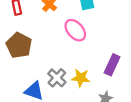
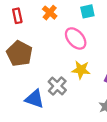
yellow star: (81, 78) -> (81, 70), moved

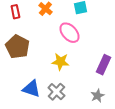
yellow star: (81, 70) -> (60, 62), moved
gray cross: (57, 86) -> (56, 92), moved

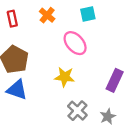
blue triangle: (31, 89) -> (17, 90), moved
gray cross: (56, 92) -> (77, 111), moved

